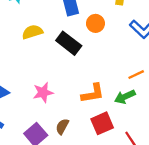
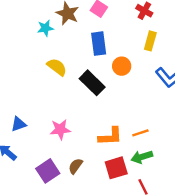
yellow semicircle: (32, 32) -> (57, 67), turned 48
orange line: (136, 75) -> (140, 133), moved
green arrow: (125, 97) -> (142, 157), moved

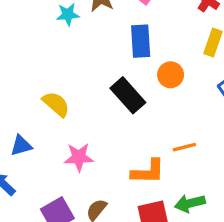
yellow semicircle: (57, 67) -> (56, 104), moved
orange line: (140, 133) -> (184, 147), moved

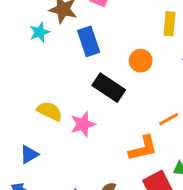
blue rectangle: (141, 41) -> (89, 41), moved
pink star: (79, 157) -> (83, 124), moved

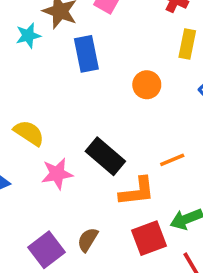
black rectangle: (109, 88) -> (105, 156), moved
pink star: (83, 124) -> (57, 174), moved

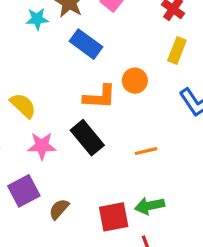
blue rectangle: (86, 54) -> (86, 44), turned -52
orange L-shape: (137, 191) -> (100, 97), moved
purple square: (46, 250) -> (24, 191), moved

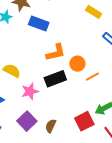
yellow rectangle: (177, 51) -> (94, 12), turned -63
orange circle: (135, 81) -> (77, 64), moved
black rectangle: (87, 138) -> (55, 79), turned -55

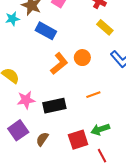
orange L-shape: (56, 52) -> (59, 64), turned -35
orange circle: (77, 64) -> (82, 58), moved
black rectangle: (55, 79) -> (54, 106), moved

